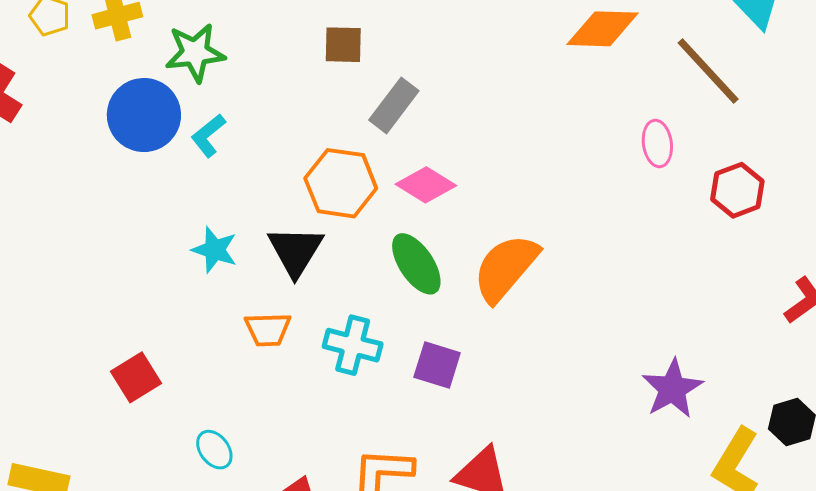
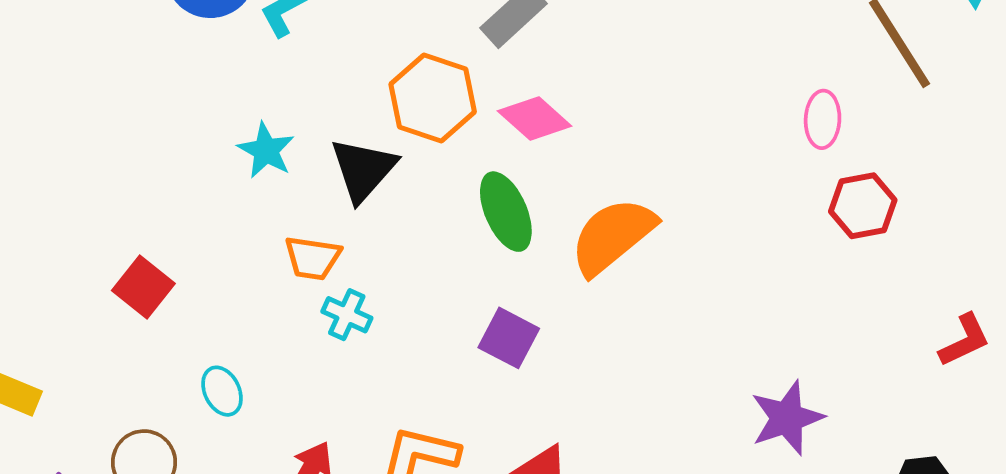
red hexagon: (737, 190) -> (863, 206), moved
cyan cross: (353, 345) -> (347, 315), moved, size x0.7
red square: (136, 377) -> (143, 287), turned -30

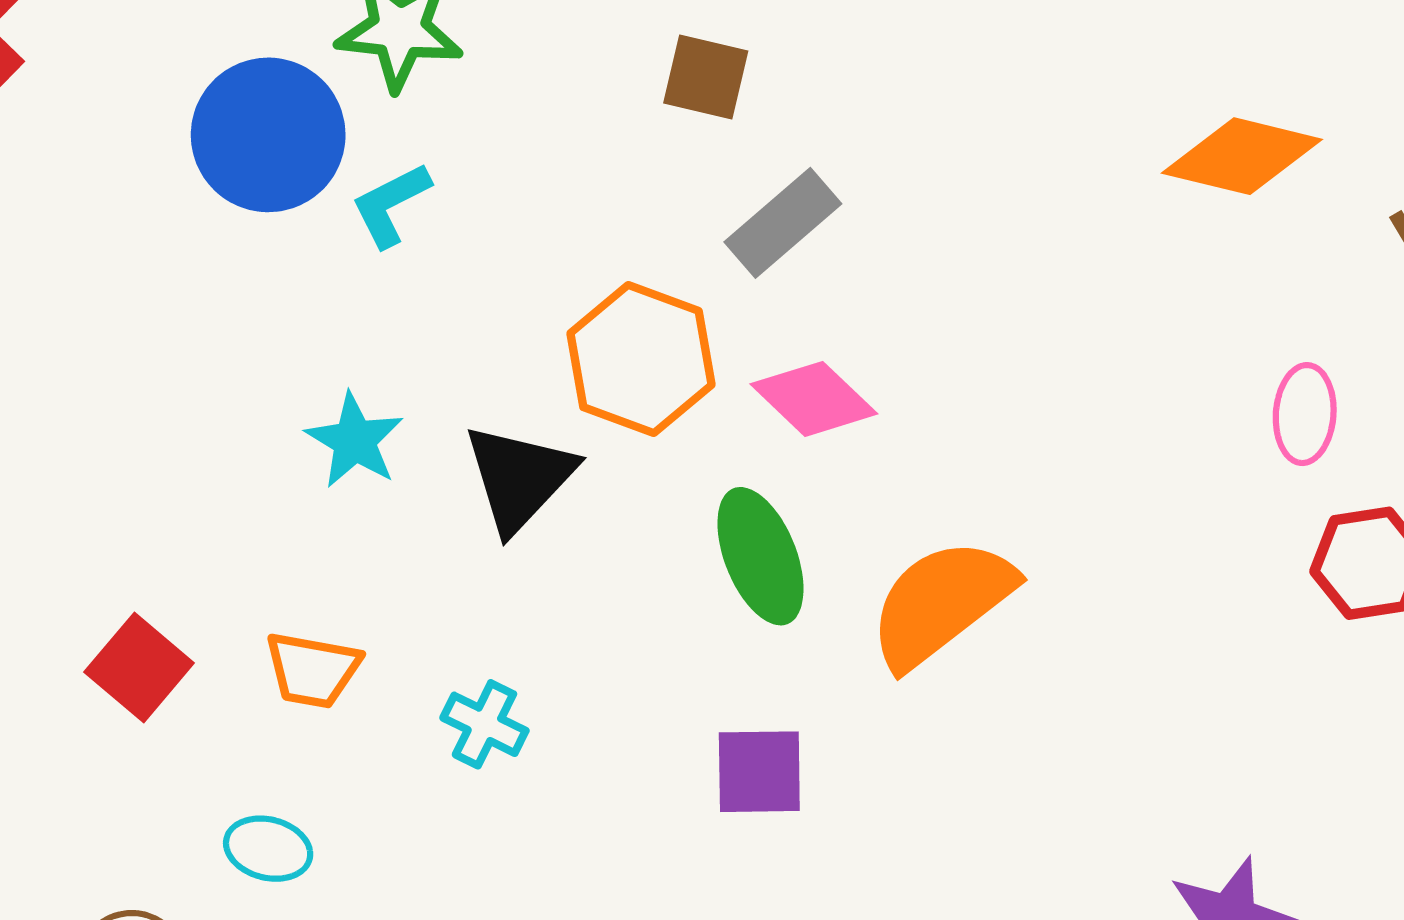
orange trapezoid: (313, 258) -> (313, 670), moved
purple square: (509, 338) -> (759, 772), turned -30
cyan ellipse: (222, 391) -> (268, 849), turned -51

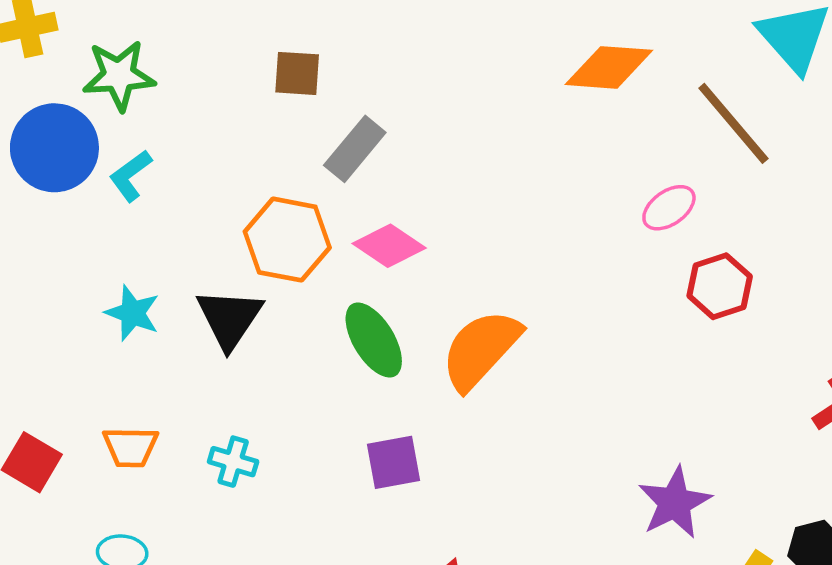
pink ellipse: (1305, 414) -> (669, 208), turned 60

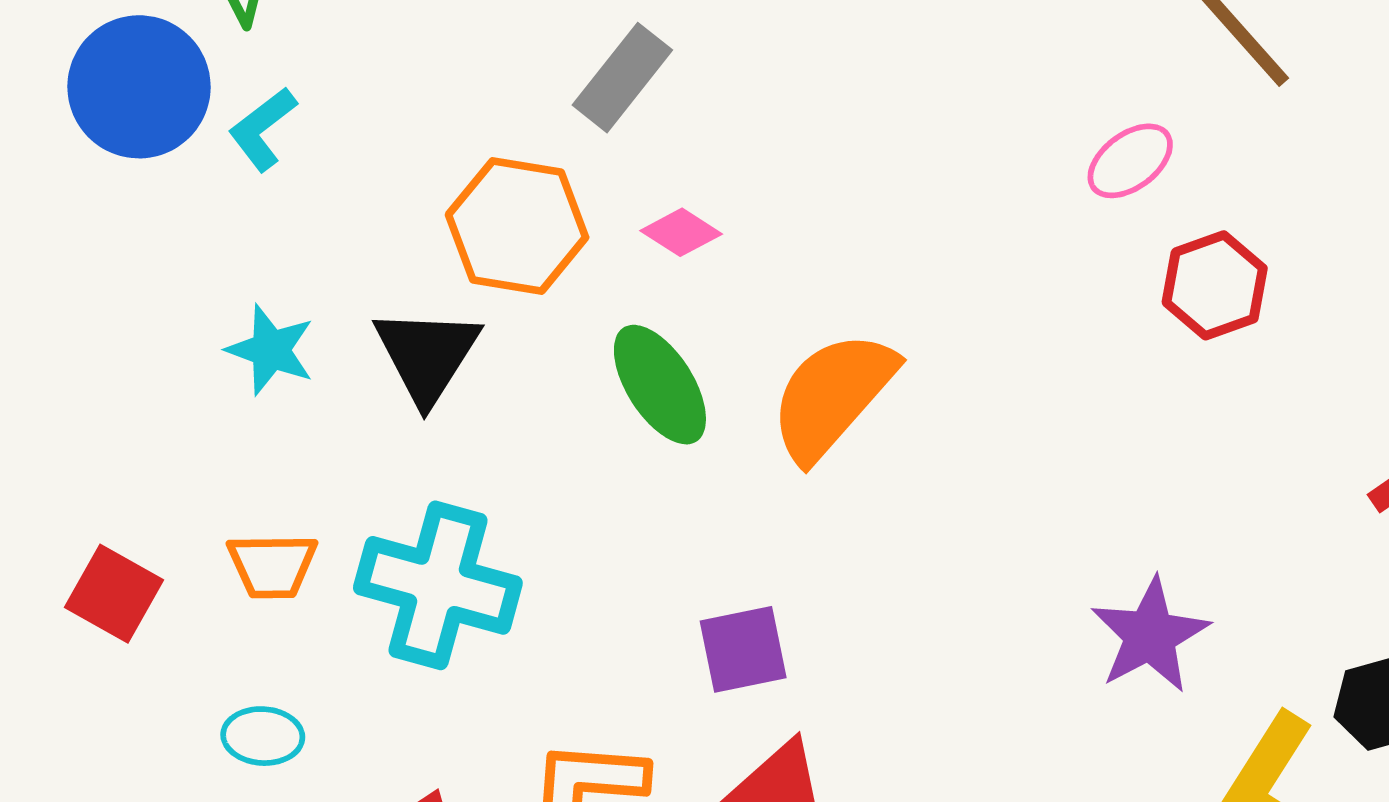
pink diamond: (389, 246) -> (681, 232), size x0.7
cyan cross: (233, 462) -> (438, 585), size x2.0
purple square: (394, 462) -> (743, 649), moved

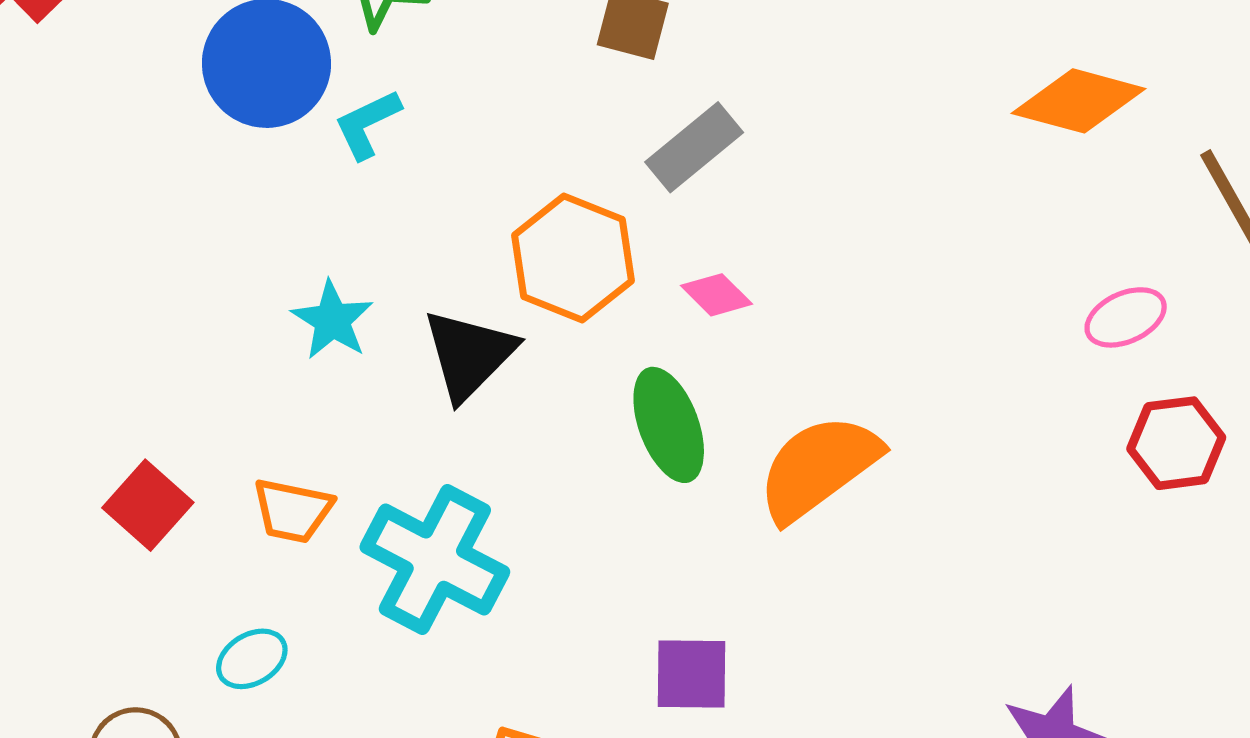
cyan ellipse: (263, 736) -> (252, 659), turned -46

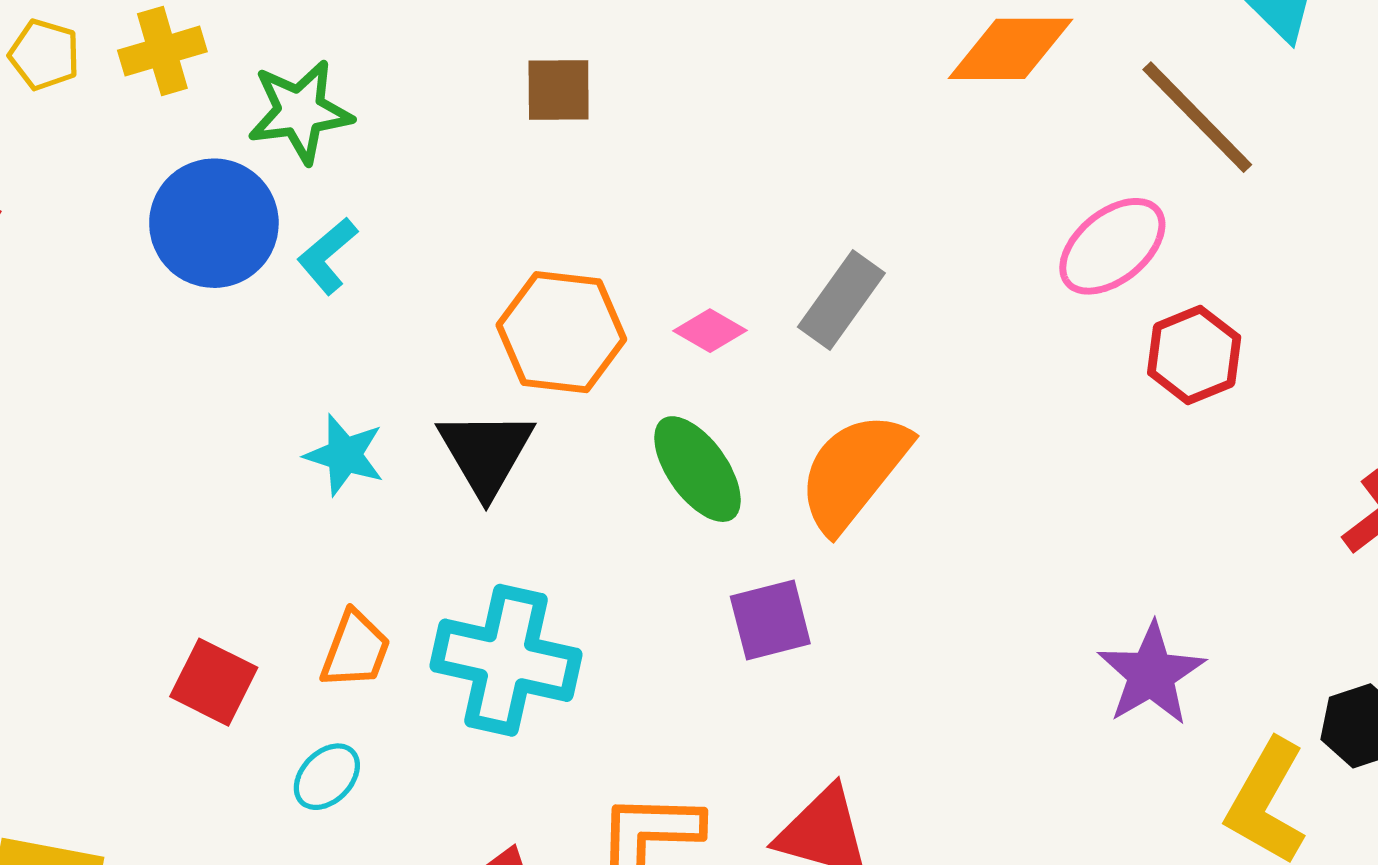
gray rectangle: (694, 147) -> (841, 300), moved
pink ellipse: (1126, 317) -> (1112, 246), size x1.4
orange trapezoid: (293, 511) -> (355, 650), turned -66
cyan ellipse: (252, 659) -> (327, 777), moved
purple square: (692, 674) -> (770, 620), moved

